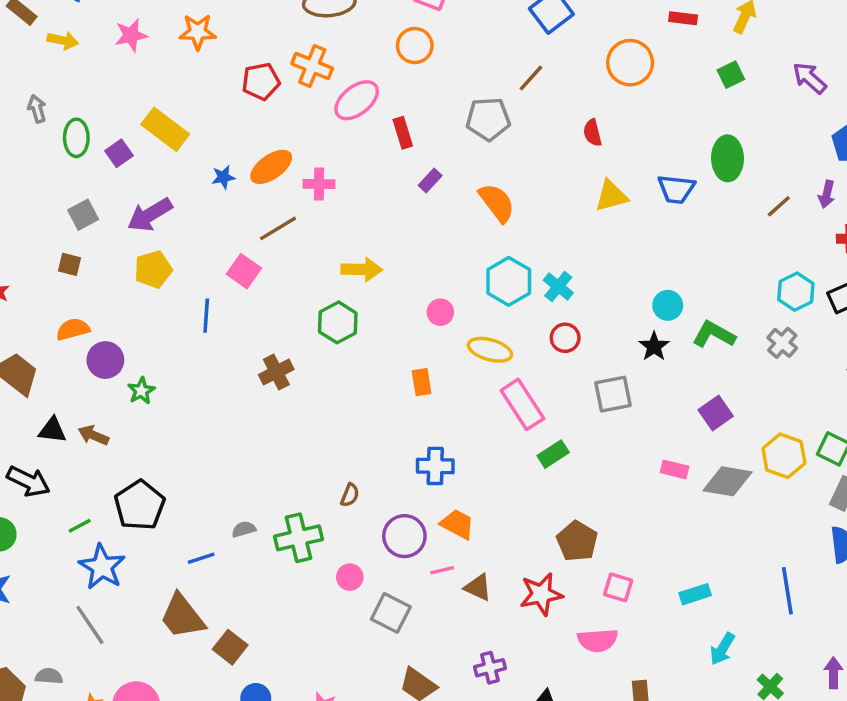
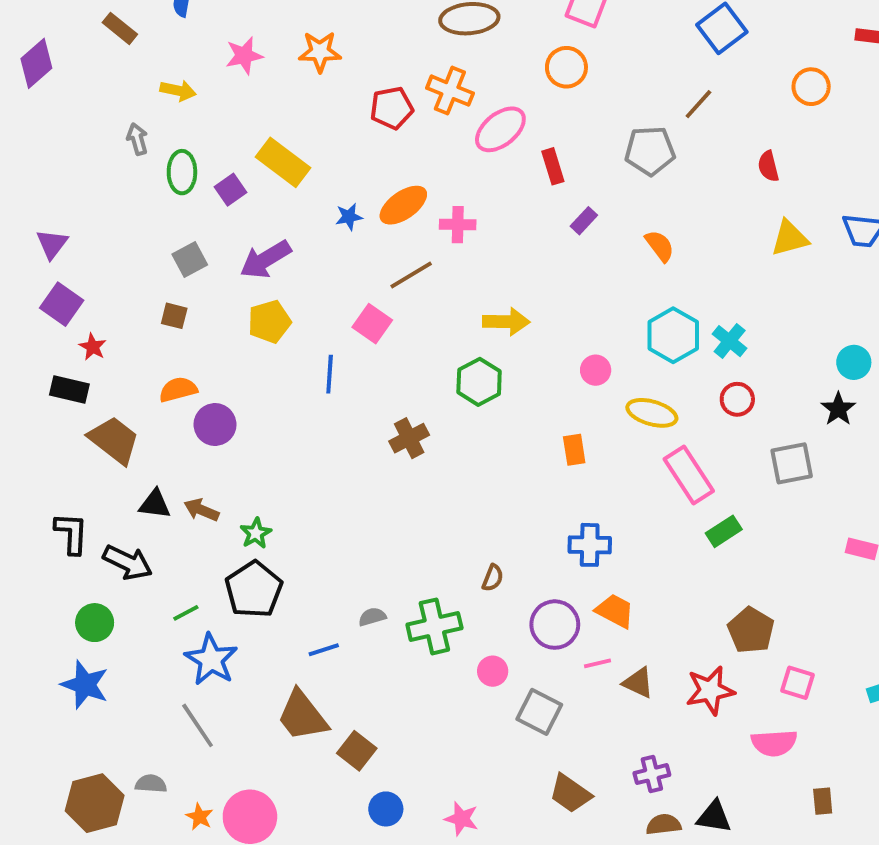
yellow arrow: (63, 40) -> (178, 91), moved
orange circle: (630, 63) -> (811, 87), size x0.7
orange semicircle: (497, 203) -> (660, 246), size x0.7
green star: (141, 391) -> (256, 533), moved

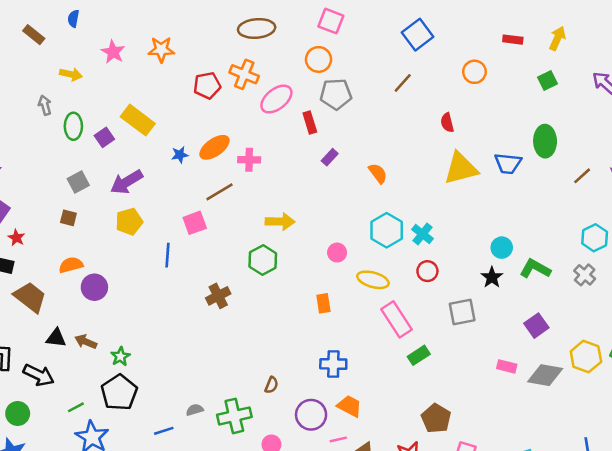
pink star: (244, 56) -> (113, 52), turned -30
gray pentagon: (650, 151) -> (336, 94), moved
yellow triangle: (790, 238) -> (461, 168), size x1.4
pink square: (372, 324) -> (195, 223), turned 35

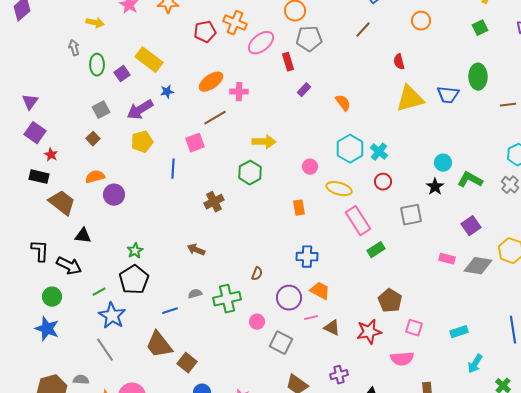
blue star: (180, 155) -> (167, 92), moved
brown line: (582, 176) -> (508, 105), turned 35
brown square: (68, 218) -> (93, 139), turned 32
brown arrow: (86, 342) -> (196, 250), moved

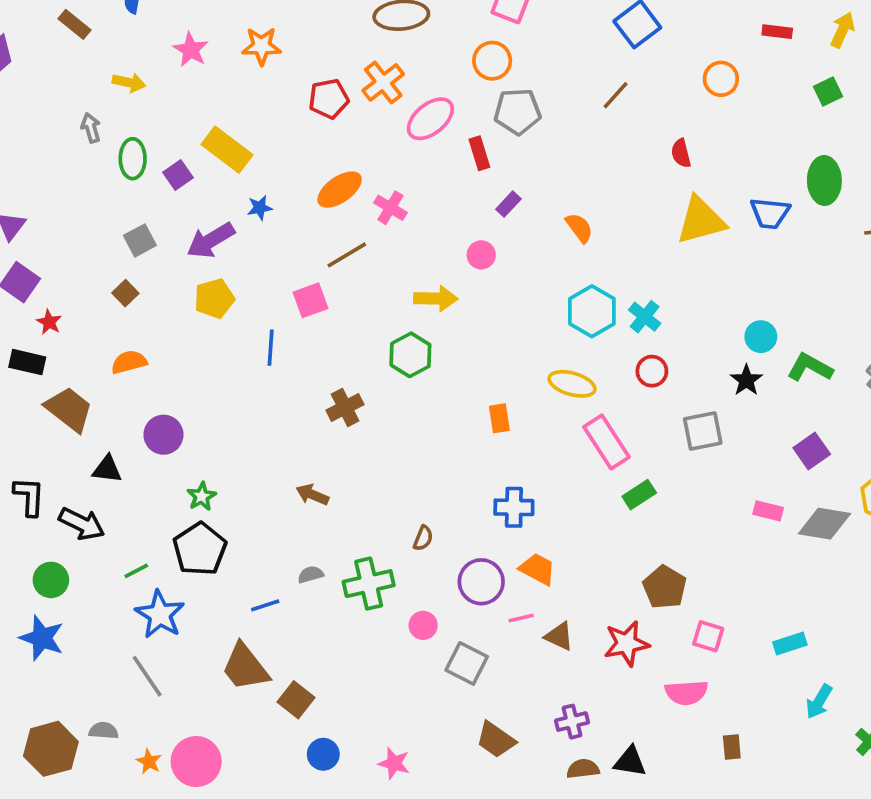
orange cross: (235, 23) -> (383, 82), turned 30
pink cross: (239, 92) -> (390, 208), turned 30
pink circle: (310, 167) -> (481, 255), moved
purple circle: (114, 195) -> (163, 435), moved

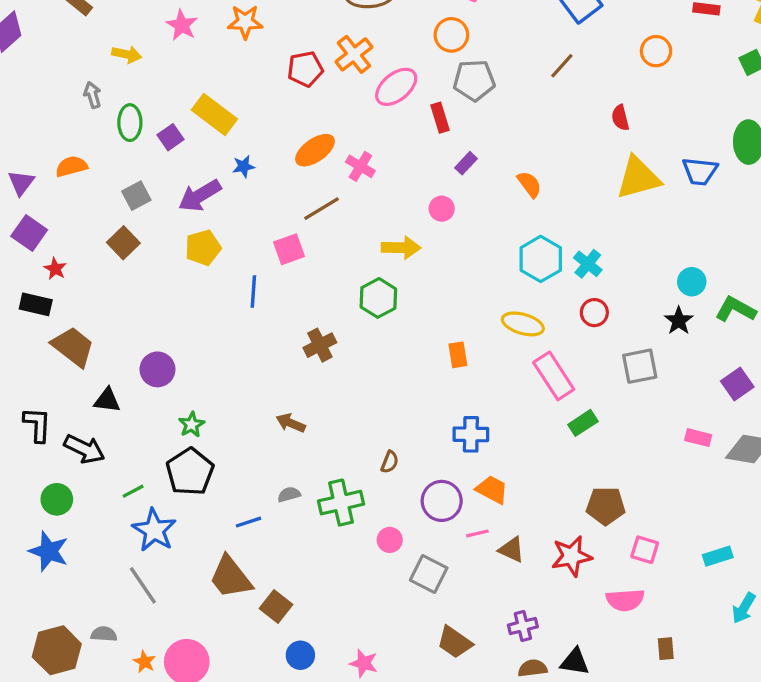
brown square: (125, 293) -> (123, 243), size x1.4
orange semicircle: (129, 362) -> (71, 166), moved
brown pentagon: (665, 587) -> (606, 506), turned -30

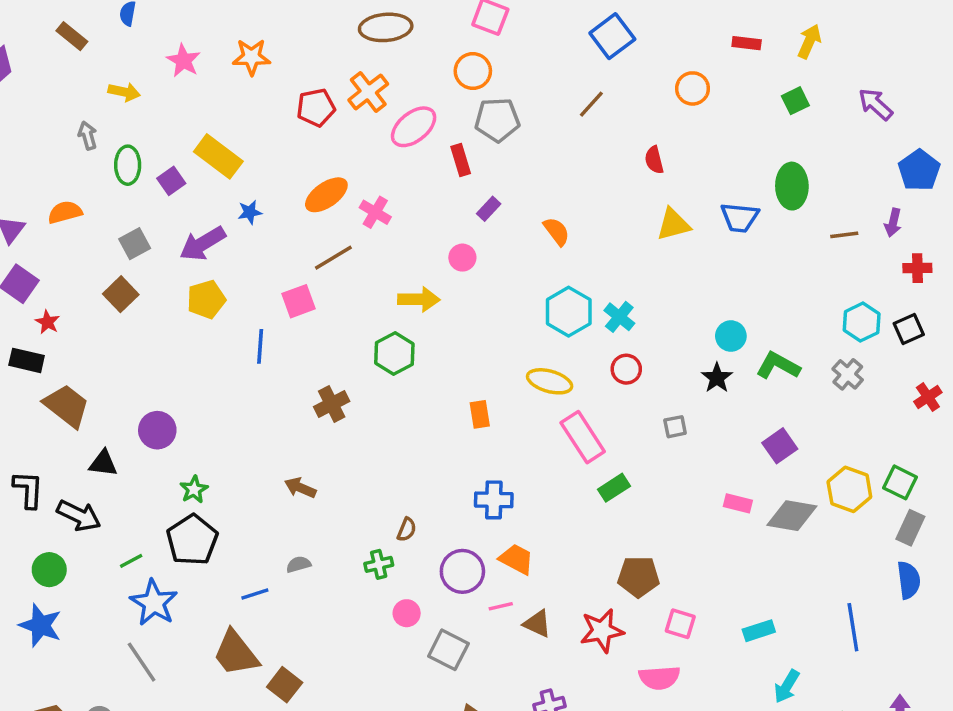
yellow triangle: (638, 178) -> (673, 224), size x0.7
gray square: (640, 366) -> (675, 427), size x0.6
green cross: (341, 503) -> (379, 564), moved, size x0.6

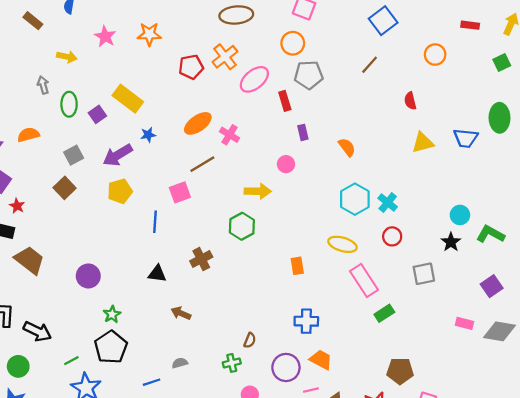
purple rectangle: (489, 209) -> (303, 132), turned -56
gray square: (675, 427) -> (424, 274), size x1.5
black triangle: (103, 463) -> (157, 274), moved

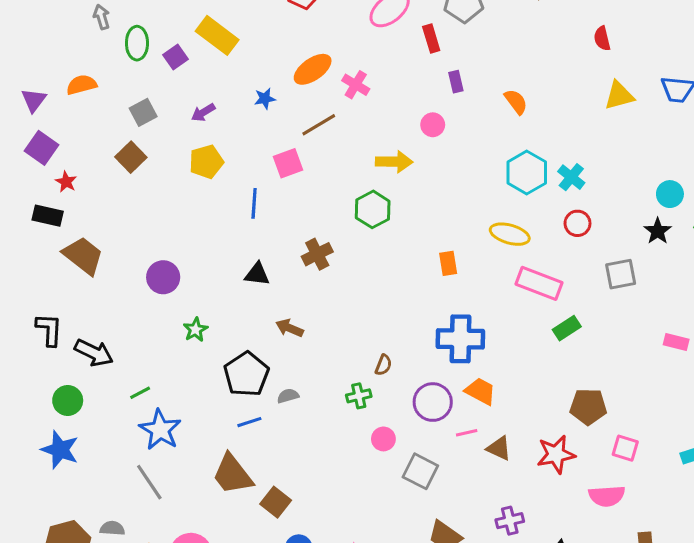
blue star: (148, 135) -> (265, 99), moved
purple arrow: (118, 155) -> (203, 112), size x0.6
pink rectangle: (364, 280) -> (539, 283), turned -36
blue cross: (306, 321) -> (460, 339), size x1.4
black pentagon: (111, 347) -> (246, 374), moved

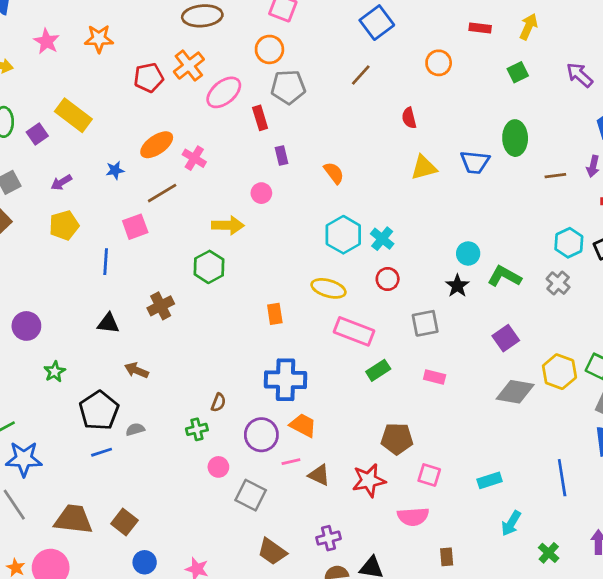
pink rectangle: (676, 342) -> (435, 377), moved
blue star: (160, 430) -> (24, 459), turned -30
brown trapezoid: (232, 474) -> (73, 519), moved, turned 135

